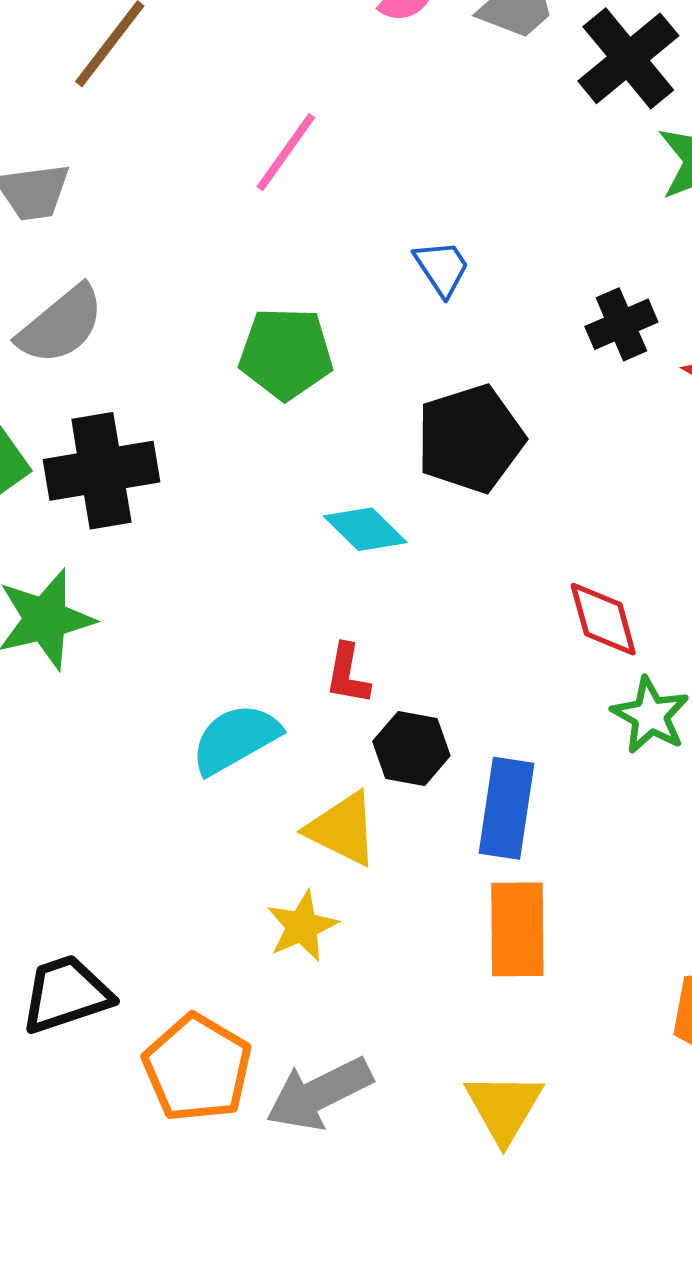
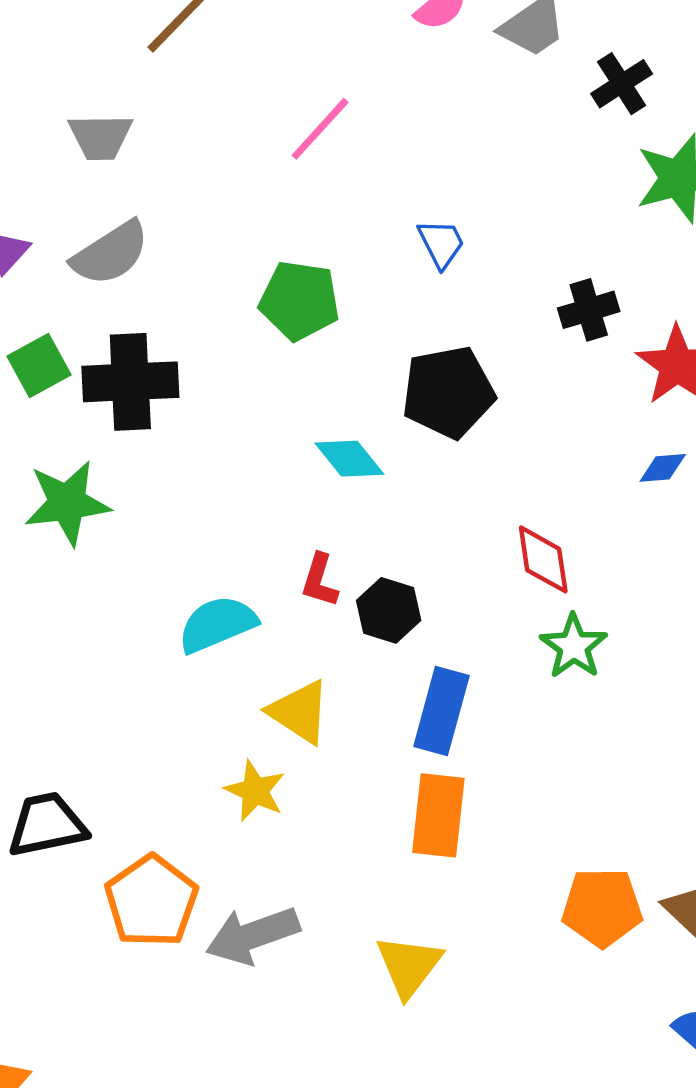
black cross: (628, 58) -> (622, 84), size x0.7
black hexagon: (411, 749) -> (389, 610), moved
yellow star: (302, 926) -> (255, 791), turned -30

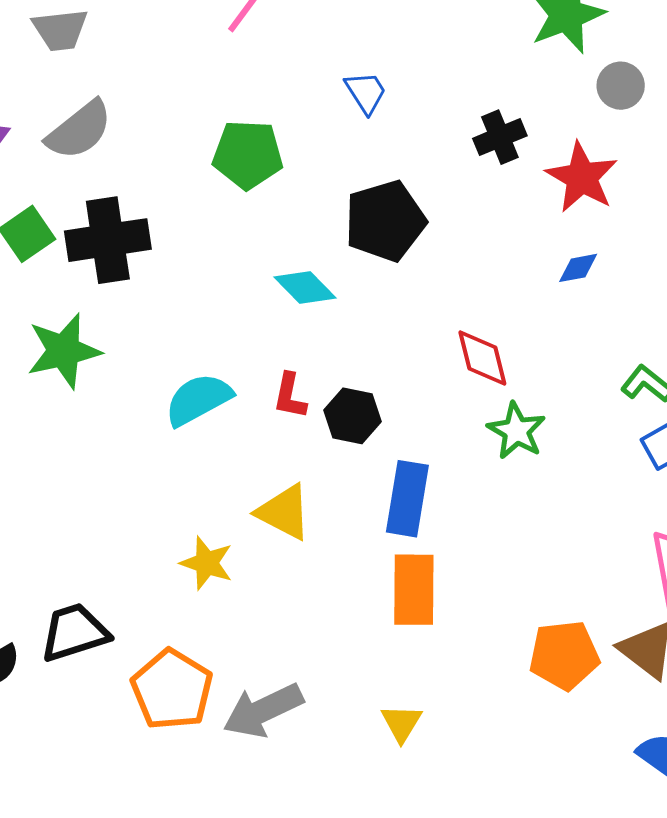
cyan semicircle: (217, 624) -> (198, 399), moved
yellow star: (255, 791) -> (207, 563), moved
yellow triangle: (409, 966) -> (401, 723), size x0.7

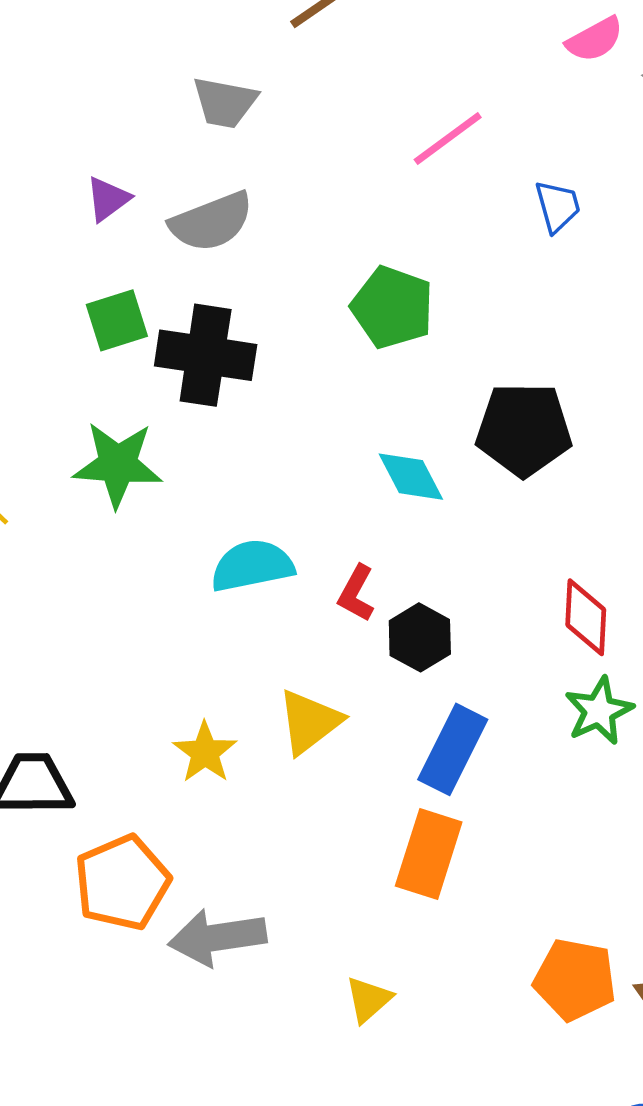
blue trapezoid: (366, 92) -> (558, 206), moved
yellow triangle: (284, 512) -> (309, 722), turned 38

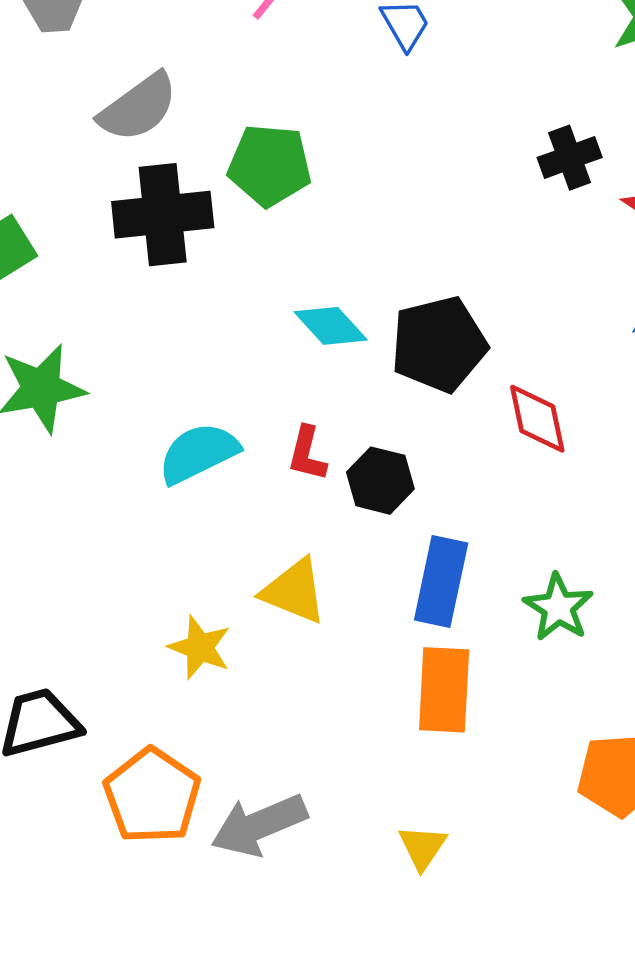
gray semicircle: (211, 222) -> (138, 107), moved
black cross: (206, 355) -> (163, 215), moved
black pentagon: (524, 430) -> (439, 344), moved
green star: (599, 711) -> (558, 607), moved
yellow triangle: (309, 722) -> (294, 591), turned -46

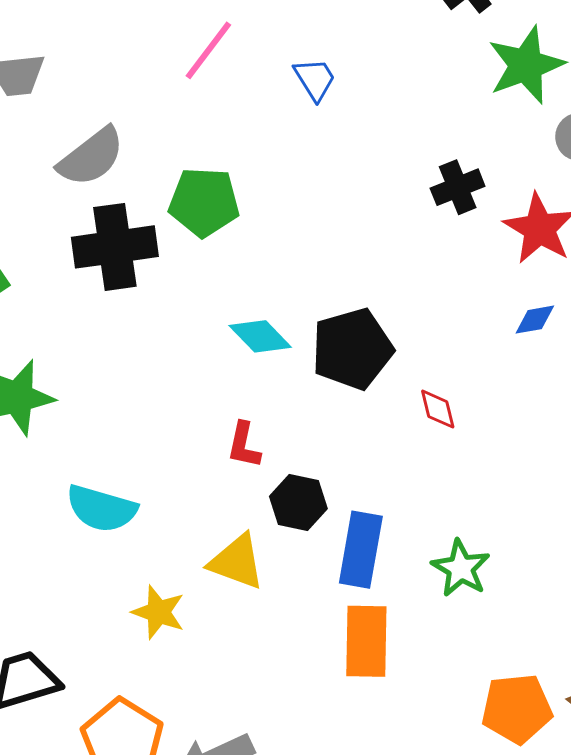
red diamond: (537, 419) -> (438, 409), size x0.7
cyan semicircle: (198, 453) -> (101, 509), moved, turned -136
black hexagon: (380, 481) -> (298, 502), moved

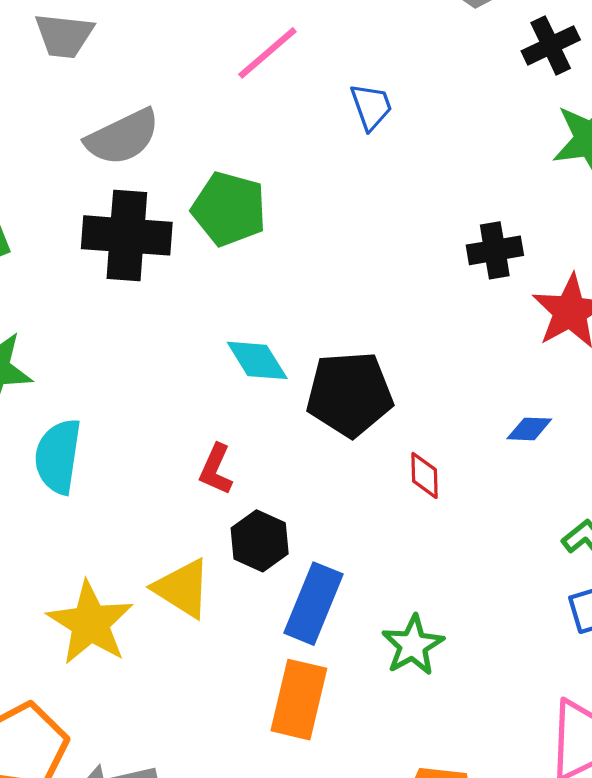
blue diamond: (535, 320) -> (529, 429), moved
cyan semicircle: (101, 509) -> (58, 456), moved, turned 70
yellow star: (158, 612) -> (90, 623), size x1.5

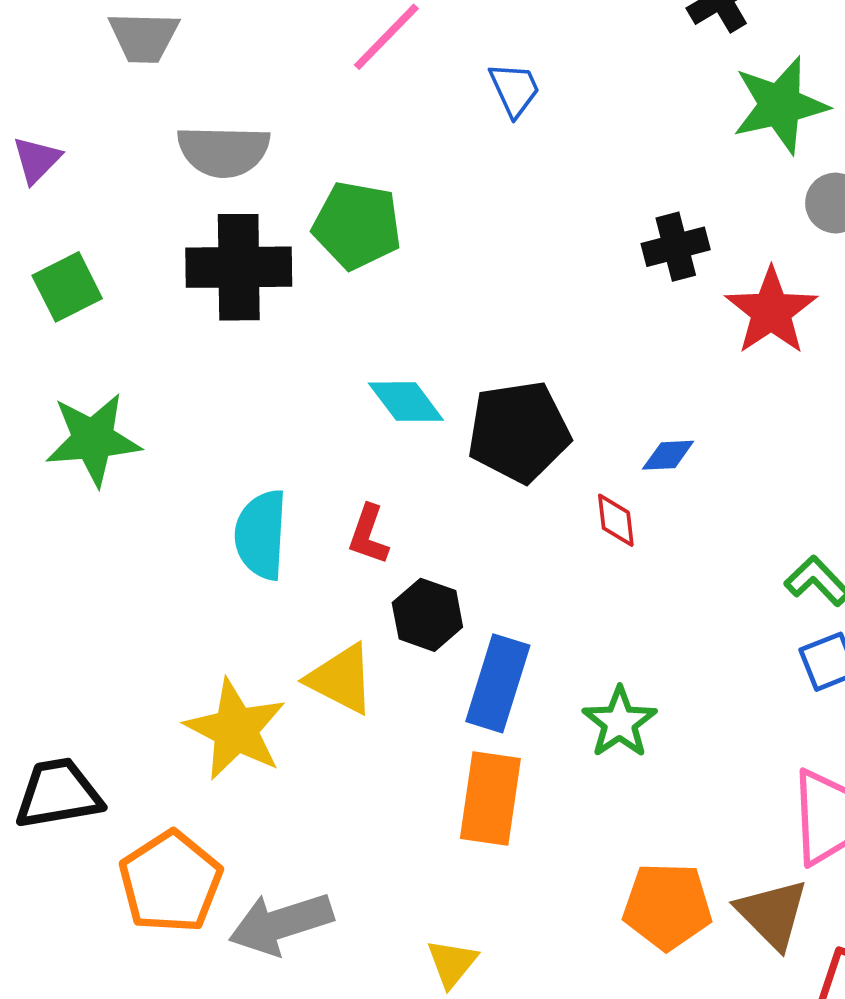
gray semicircle: (123, 137) -> (223, 151), turned 32
blue diamond: (529, 429) -> (668, 455), moved
cyan semicircle: (58, 456) -> (261, 535), moved

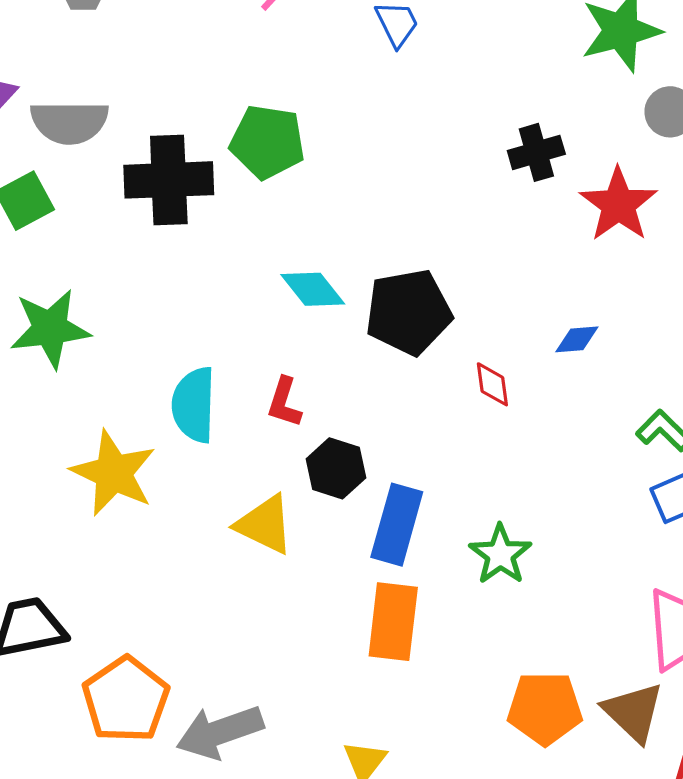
gray semicircle: (223, 151) -> (69, 122), moved
blue diamond: (668, 455) -> (577, 339), moved
yellow star: (236, 730) -> (113, 473), moved

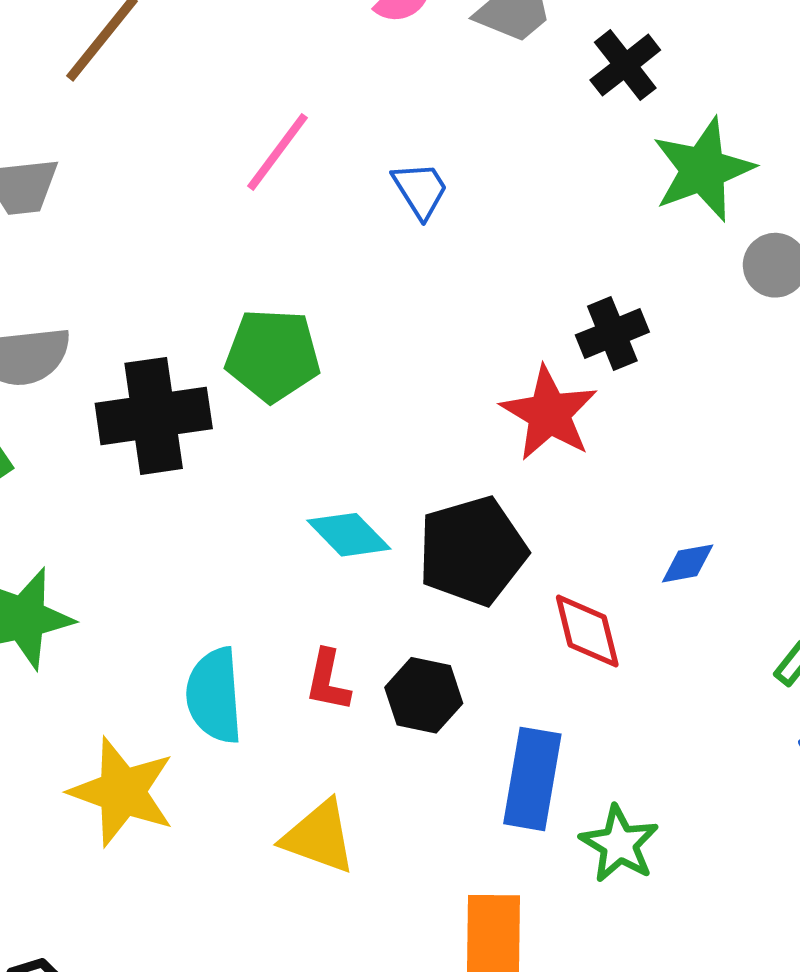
red star: (618, 205) -> (549, 413), moved
red diamond: (492, 384) -> (587, 631), size x1.4
black hexagon: (336, 468) -> (424, 695), moved
blue rectangle: (397, 525) -> (532, 779), moved

